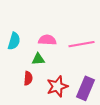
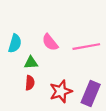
pink semicircle: (47, 40) -> (50, 42), turned -132
green triangle: (38, 59) -> (31, 63), moved

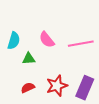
red semicircle: (30, 83) -> (28, 88), moved, turned -120

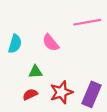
pink line: (81, 44) -> (87, 22), moved
green triangle: (29, 59) -> (35, 72), moved

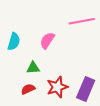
pink semicircle: (51, 43) -> (47, 40), turned 72

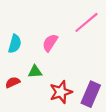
pink line: (82, 21) -> (86, 22), turned -30
red semicircle: (28, 89) -> (13, 82), moved

